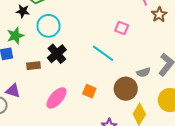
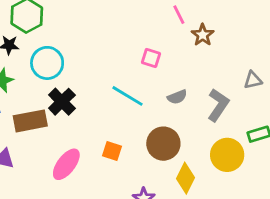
brown rectangle: (34, 66) -> (30, 121), size x1.6
gray semicircle: (143, 72) -> (177, 97), moved

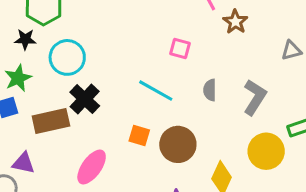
gray triangle: (253, 80) -> (291, 50), moved
gray semicircle: (177, 97) -> (210, 90), turned 114
brown circle: (163, 144) -> (178, 144), moved
orange square: (112, 151) -> (139, 136), moved

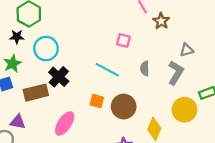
gray triangle: (291, 50) -> (187, 50), moved

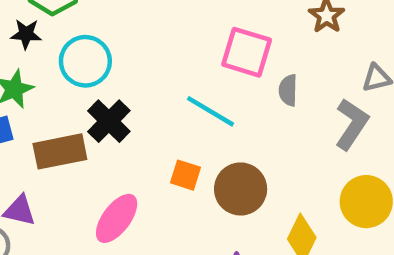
pink square: (123, 40) -> (247, 52), size x1.6
gray semicircle: (145, 68) -> (288, 90), moved

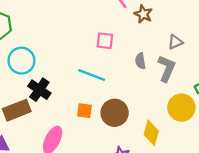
pink square: (247, 52) -> (105, 41), size x0.7
gray semicircle: (288, 90) -> (140, 61), moved

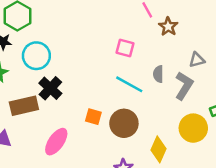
cyan line: (92, 75) -> (129, 84), moved

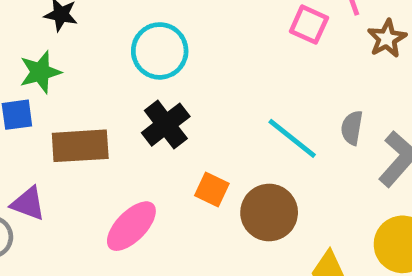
pink square: (125, 48) -> (309, 25), moved
cyan circle: (36, 56) -> (160, 51), moved
black cross: (50, 88) -> (166, 125), moved

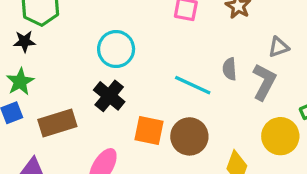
cyan circle: (160, 51) -> (116, 49), moved
orange square: (212, 190) -> (149, 131), size x1.4

